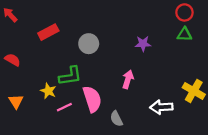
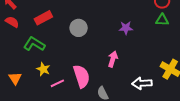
red semicircle: (13, 60) -> (12, 22), moved
green L-shape: (70, 76) -> (34, 44), moved, turned -140

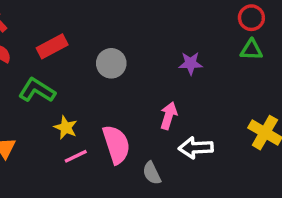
yellow star: (43, 69) -> (66, 127), moved
white arrow: (142, 83) -> (196, 148), moved

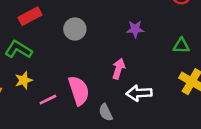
green triangle: (251, 50) -> (181, 46), moved
yellow star: (66, 127) -> (24, 80), moved, turned 30

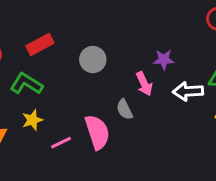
pink arrow: (118, 69) -> (144, 84), moved, turned 138
white arrow: (139, 93) -> (188, 91), moved
gray semicircle: (106, 112) -> (125, 109), moved

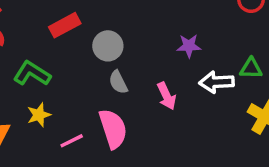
red rectangle: (40, 44) -> (65, 25), moved
pink arrow: (144, 84) -> (166, 96), moved
gray semicircle: (125, 109) -> (118, 82), moved

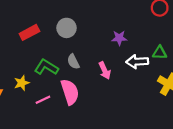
red rectangle: (65, 25) -> (29, 32), moved
gray circle: (108, 46) -> (67, 28), moved
green L-shape: (32, 74) -> (46, 67), moved

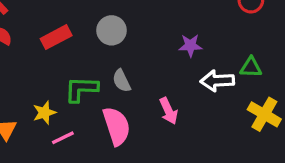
green L-shape: (46, 67) -> (81, 89), turned -30
pink arrow: (105, 71) -> (169, 111), moved
pink line: (43, 100) -> (63, 138), moved

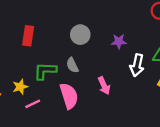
gray circle: (112, 30) -> (80, 35), moved
red rectangle: (56, 37) -> (28, 36), turned -54
white arrow: (217, 81) -> (137, 65), turned -75

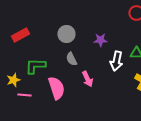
red rectangle: (28, 36) -> (20, 35), turned 54
gray semicircle: (72, 65) -> (71, 59), moved
pink line: (33, 104) -> (24, 95), turned 32

